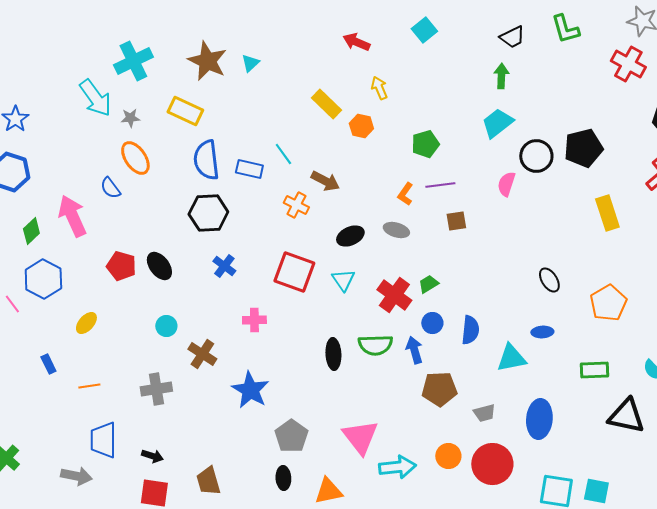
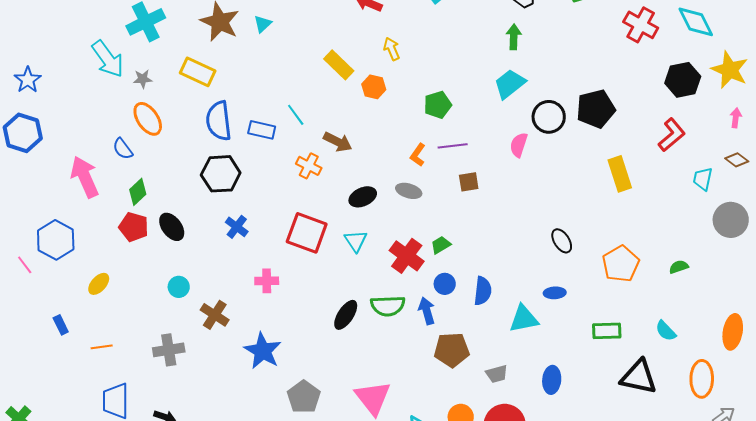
green diamond: (31, 231) -> (138, 192), moved
black ellipse: (333, 354) -> (346, 315), turned 36
blue ellipse: (539, 419) -> (552, 380), size x0.7

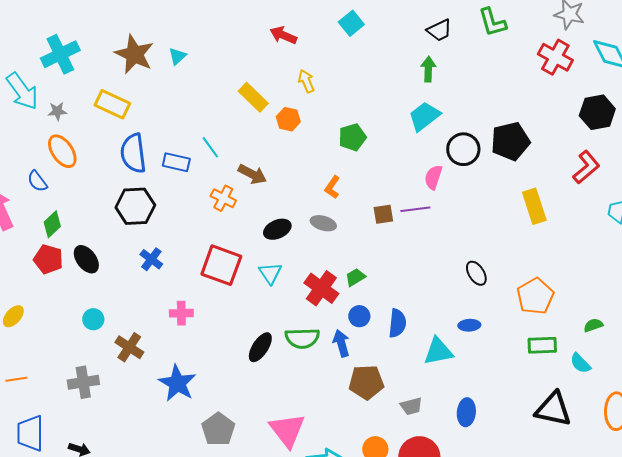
purple line: (453, 146) -> (415, 209), moved
green semicircle: (679, 267) -> (593, 325), moved
green rectangle: (607, 331) -> (542, 345), moved

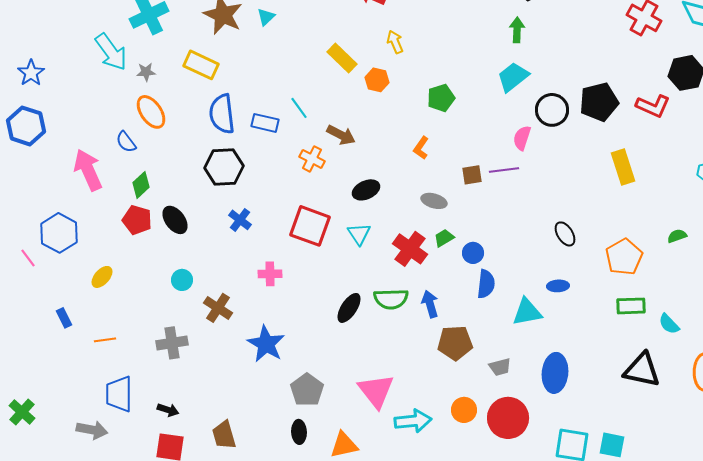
red L-shape: (586, 167) -> (653, 106), moved, turned 64
gray ellipse: (323, 223) -> (434, 201), moved
blue circle: (359, 316) -> (473, 253), moved
green semicircle: (593, 325) -> (677, 236), moved
blue ellipse: (466, 412) -> (555, 373), size x1.4

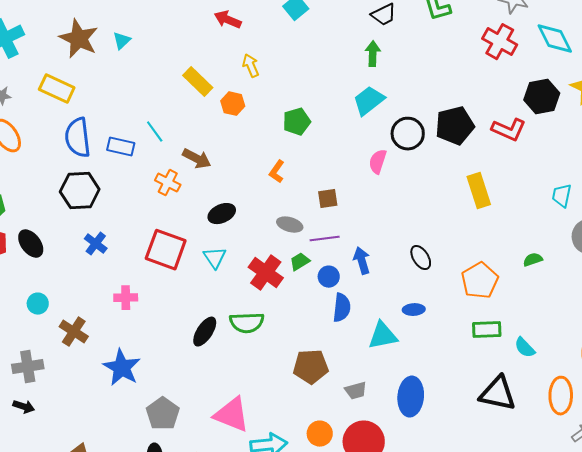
purple line: (504, 170) -> (325, 239), moved
blue arrow: (430, 304) -> (362, 261), moved
pink triangle: (376, 391) -> (232, 415), turned -30
black arrow: (168, 410) -> (24, 407), moved

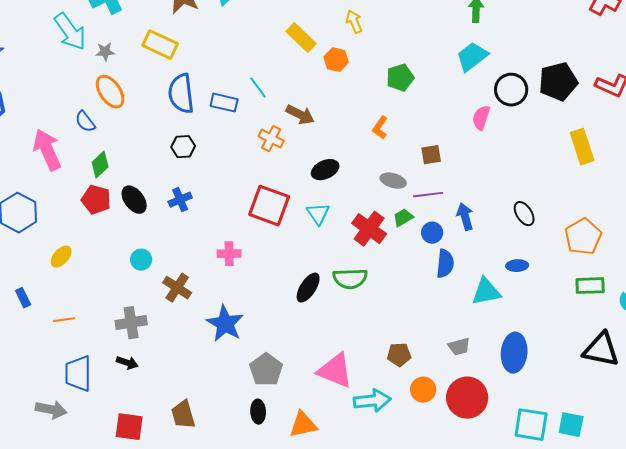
black hexagon: (80, 191) -> (183, 147), size x0.6
blue cross: (96, 244) -> (180, 200), moved, turned 30
brown pentagon: (311, 367) -> (399, 355), moved, size x0.7

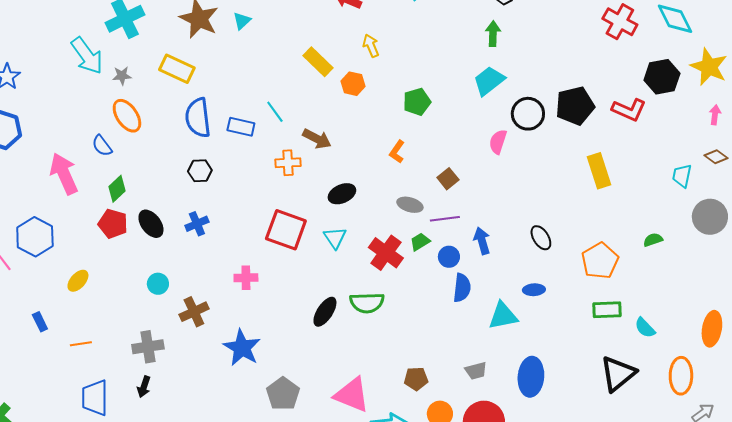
orange cross: (271, 139) -> (288, 163), turned -30
brown square: (431, 155) -> (448, 179), turned -30
brown cross: (177, 288) -> (194, 312), turned 32
black triangle: (601, 350) -> (618, 374), turned -51
black arrow: (127, 363) -> (144, 387), turned 90

